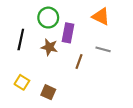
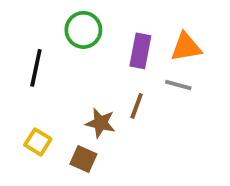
orange triangle: (101, 16) -> (186, 47), moved, turned -36
purple rectangle: (68, 33) -> (140, 51), moved
brown star: (49, 47) -> (100, 123), moved

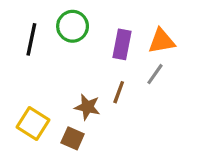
black line: (36, 68) -> (31, 39), moved
gray line: (178, 85) -> (155, 74), turned -70
yellow square: (38, 142) -> (33, 124), size x1.4

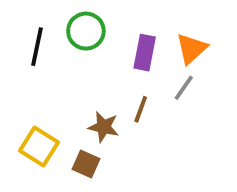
orange triangle: (162, 41) -> (192, 49), turned -32

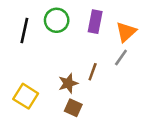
purple rectangle: (145, 53) -> (95, 22), moved
brown star: (104, 127) -> (68, 83), turned -30
brown square: (86, 164) -> (73, 108), moved

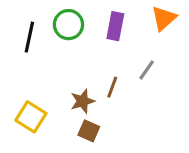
orange triangle: (126, 32) -> (164, 18), moved

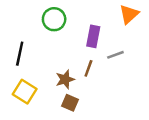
purple rectangle: (115, 26) -> (93, 36), moved
black line: (29, 37) -> (20, 54), moved
gray line: (147, 70) -> (115, 55), turned 35

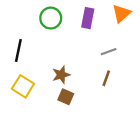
purple rectangle: (93, 36) -> (88, 18), moved
brown line: (88, 68) -> (106, 78), moved

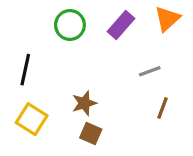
purple rectangle: (88, 18) -> (121, 25), turned 30
brown line: (106, 78) -> (162, 108), moved

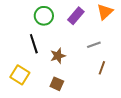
black line: (25, 70) -> (34, 44), moved, turned -30
brown star: (84, 103) -> (58, 56), moved

